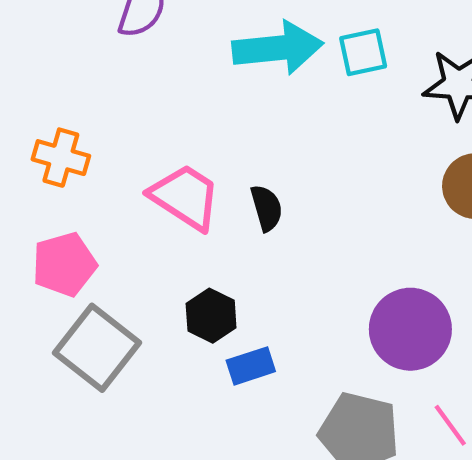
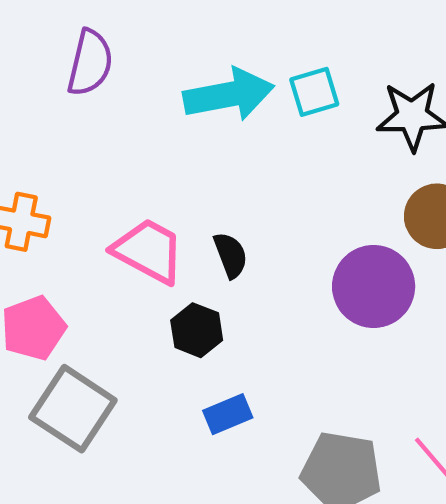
black hexagon: (211, 316) -> (197, 330), moved
purple circle: (410, 329) -> (374, 286), moved

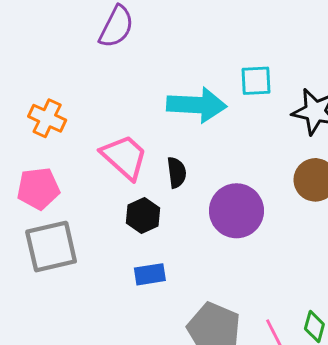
cyan arrow: (229, 95) -> (197, 105), moved
purple circle: (374, 286) -> (236, 211), moved
gray square: (73, 409) -> (51, 247), turned 30

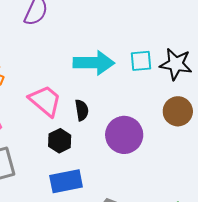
cyan square: (256, 81) -> (141, 61), moved
blue rectangle: (150, 274) -> (66, 181), size x1.5

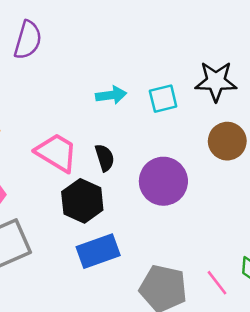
cyan square: (141, 61) -> (163, 99), moved
cyan arrow: (94, 63) -> (111, 95), size x0.6
black hexagon: (60, 141) -> (82, 201), size x1.4

